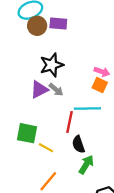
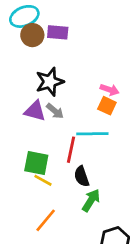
purple triangle: (39, 90) -> (35, 111), turned 42
green square: (27, 133) -> (36, 163), moved

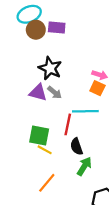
black star: (50, 82) -> (50, 68), turned -30

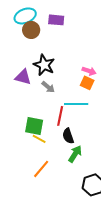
purple rectangle: (57, 28) -> (56, 20), moved
purple triangle: (38, 93) -> (23, 77), moved

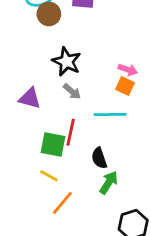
purple triangle: (23, 77) -> (30, 98), moved
red line: (60, 116) -> (71, 132), moved
yellow line: (39, 139) -> (49, 176), moved

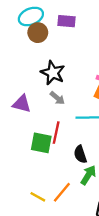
yellow line: (49, 176) -> (38, 197), moved
orange line: (62, 203) -> (62, 192), moved

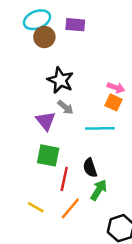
purple triangle: (22, 104) -> (46, 121), moved, turned 36
red line: (56, 133) -> (64, 179), moved
yellow line: (38, 197) -> (36, 207), moved

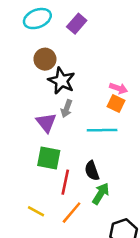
purple rectangle: (75, 25) -> (77, 24), turned -54
brown circle: (44, 37) -> (45, 59), moved
gray arrow: (65, 107) -> (67, 109), turned 70

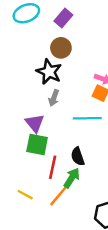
brown circle: (45, 59) -> (61, 48), moved
purple triangle: (46, 123) -> (35, 123), moved
green arrow: (101, 194) -> (72, 178), moved

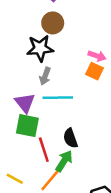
black star: (49, 72) -> (40, 48), turned -30
cyan line: (87, 118) -> (58, 98), moved
red line: (53, 167) -> (44, 150), turned -30

